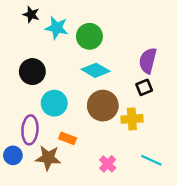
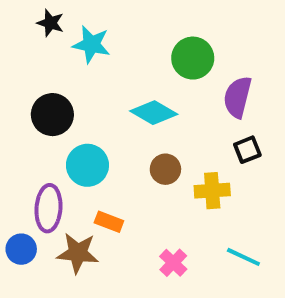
green circle: (89, 36) -> (193, 58), moved
black square: (144, 87) -> (247, 150), moved
brown circle: (103, 106) -> (165, 169), size x0.6

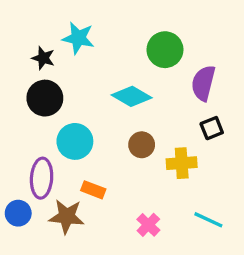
black star: (50, 23) -> (43, 58), moved

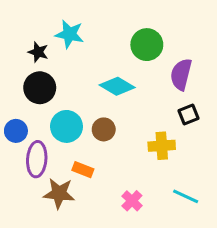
brown circle: (142, 145) -> (104, 129), moved
blue circle: (18, 213) -> (16, 131), moved

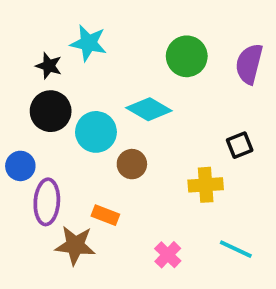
purple semicircle: (181, 74) -> (249, 64), moved
cyan circle: (66, 126) -> (96, 132), moved

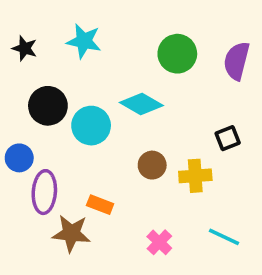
black star: (49, 66) -> (25, 48), moved
brown circle: (132, 164) -> (152, 165), moved

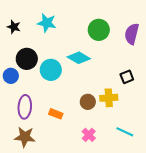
blue circle: (19, 158) -> (11, 76), moved
brown circle: (152, 165) -> (88, 102), moved
brown star: (71, 233) -> (25, 137), moved

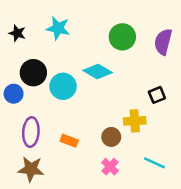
brown circle: (88, 102) -> (111, 137), moved

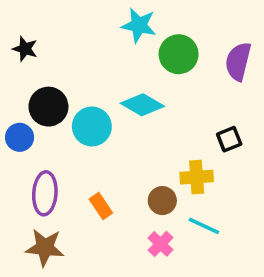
cyan star: (58, 28) -> (139, 25), moved
orange rectangle: (69, 141) -> (101, 206), turned 35
cyan line: (154, 163) -> (204, 226), moved

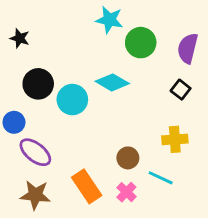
blue circle: (20, 137) -> (14, 122), moved
black square: (229, 139) -> (181, 90), moved, turned -30
yellow cross: (197, 177) -> (175, 139), moved
purple ellipse: (45, 193) -> (35, 152), turned -56
orange rectangle: (101, 206) -> (87, 186), moved, size x1.6

